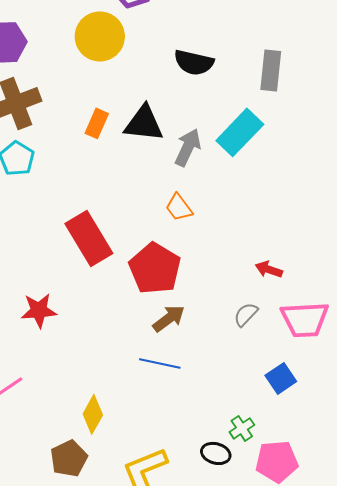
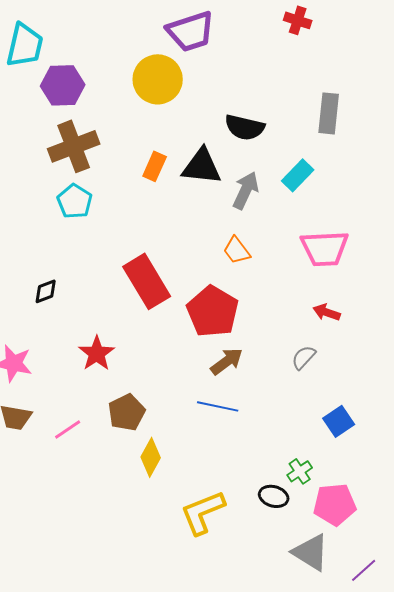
black semicircle: (194, 62) -> (245, 127), moved
cyan rectangle: (240, 132) -> (298, 175), size x0.7
red star: (39, 310) -> (97, 353), turned -30
pink trapezoid: (305, 319) -> (325, 248), moved
brown pentagon: (69, 458) -> (127, 412), moved

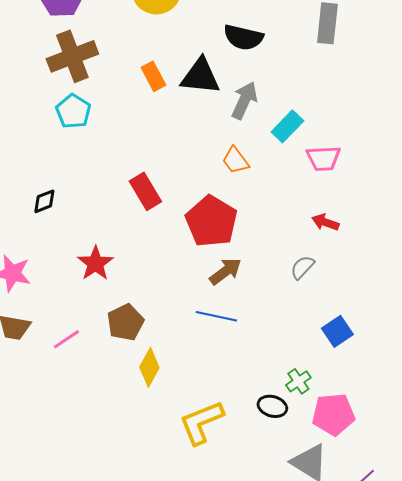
orange rectangle: (155, 166) -> (153, 76), turned -52
cyan rectangle: (298, 175) -> (287, 126), moved
pink trapezoid: (325, 248) -> (323, 158), size x0.7
red rectangle: (147, 281) -> (145, 191), size x0.7

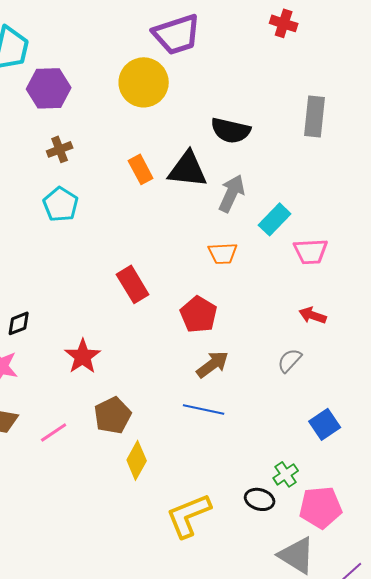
brown cross: (72, 56) -> (60, 149), size x0.5
orange trapezoid: (235, 160) -> (223, 253), turned -56
black diamond: (44, 201) -> (19, 323), moved
red pentagon: (211, 221) -> (199, 314), size x0.7

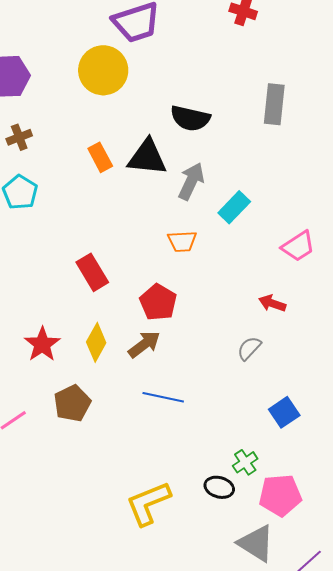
pink trapezoid: (311, 251) -> (298, 246), moved, turned -30
brown arrow: (213, 364) -> (144, 344), moved
yellow diamond: (137, 460) -> (96, 342), moved

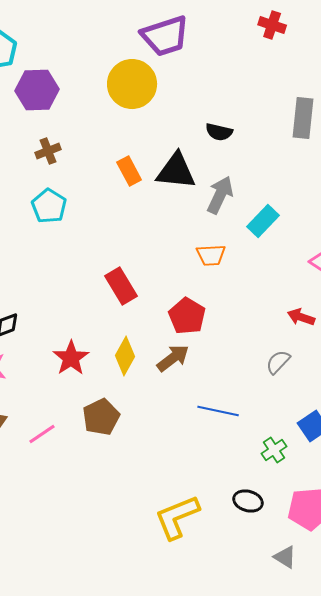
black semicircle: (190, 118) -> (219, 132), size x0.7
blue line: (163, 397) -> (218, 411), moved
green cross: (245, 462) -> (274, 450), moved
gray triangle: (256, 543) -> (285, 557), size x0.6

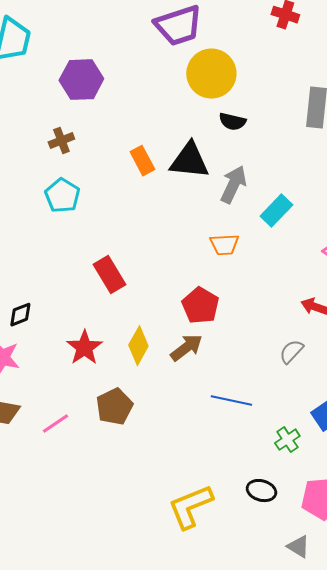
yellow circle: (132, 84) -> (211, 74), moved
purple hexagon: (37, 90) -> (81, 80), moved
red rectangle: (121, 286) -> (109, 275), moved

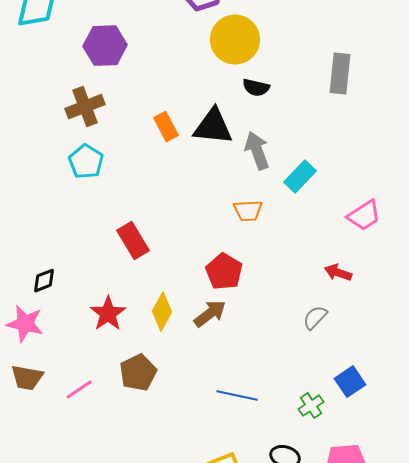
brown cross: (61, 141) -> (85, 107), size x1.5
gray arrow: (233, 185) -> (257, 151), turned -45
blue line: (231, 401) -> (237, 396), moved

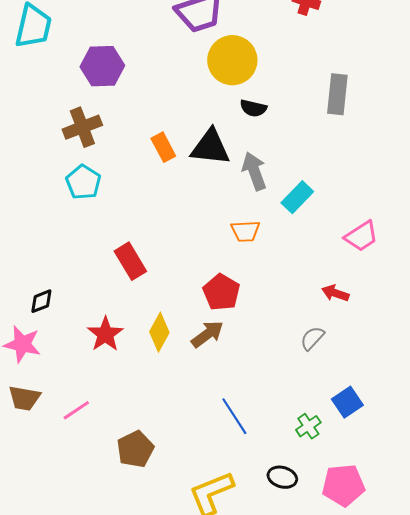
brown pentagon: (138, 373) -> (135, 449), moved
blue line: (237, 396) -> (234, 416), turned 45

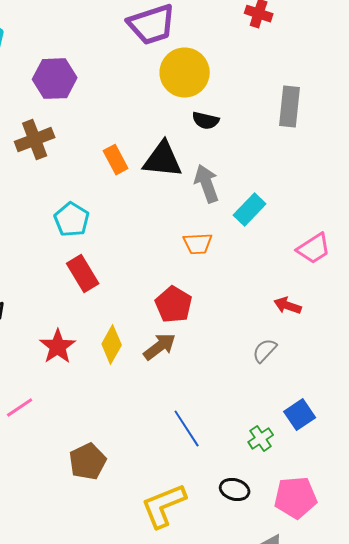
cyan pentagon: (83, 182) -> (72, 220), moved
pink line: (76, 410) -> (20, 408), moved

